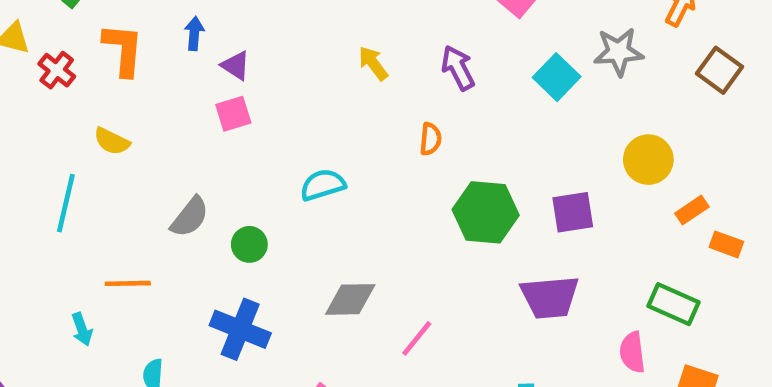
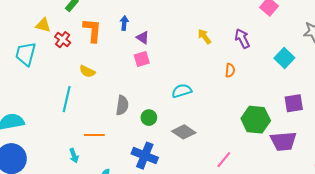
cyan square: (557, 77) -> (284, 58), moved
green hexagon: (486, 212) -> (256, 120), moved
gray semicircle: (190, 217) -> (122, 105), turned -30
gray diamond: (350, 299) -> (184, 132), moved, turned 35

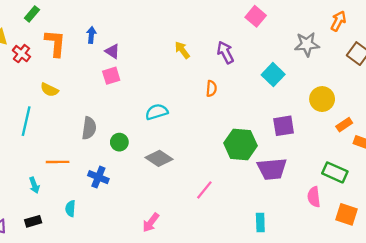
blue cross: (145, 156) -> (98, 177), moved, size x0.7

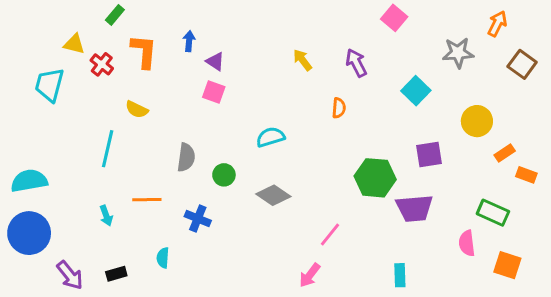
pink square: (111, 76) -> (214, 92), turned 36
cyan arrow: (34, 185) -> (106, 216), moved
pink arrow: (151, 223) -> (310, 275), moved

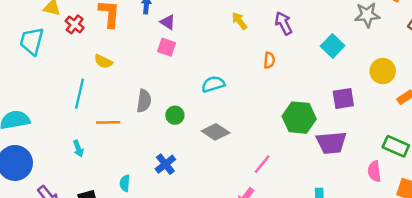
orange line: (147, 200) -> (108, 122), moved
blue cross: (198, 219) -> (165, 164), moved, turned 30

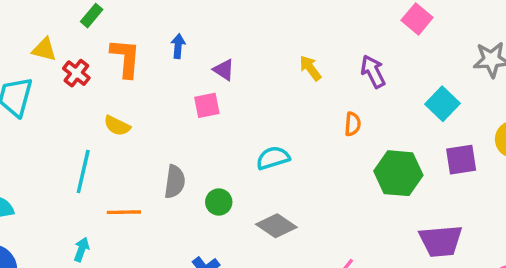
purple triangle: (168, 22) -> (224, 70), moved
pink square: (167, 47) -> (207, 105), turned -30
purple square: (343, 98) -> (461, 160), moved
green hexagon: (299, 118) -> (398, 173), moved
cyan arrow: (78, 149) -> (81, 249), turned -140

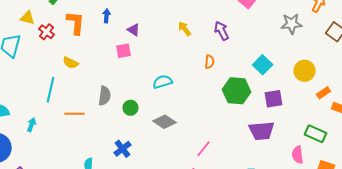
cyan square: (442, 104) -> (263, 65), moved
purple square: (461, 160) -> (274, 99), moved
cyan arrow: (81, 249) -> (32, 125), moved

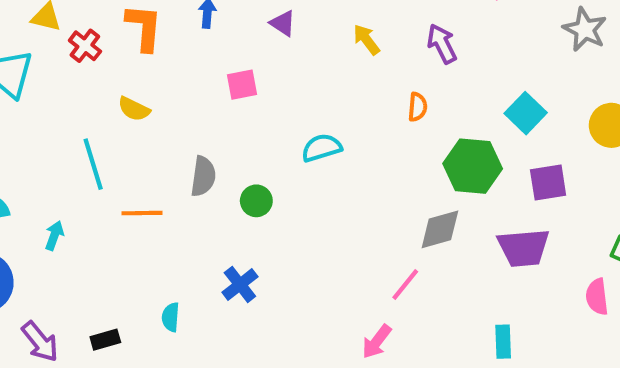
gray star: (292, 24) -> (585, 29), turned 30
purple triangle: (134, 30) -> (283, 23), moved
cyan line: (51, 90) -> (93, 164), turned -30
gray diamond: (165, 122) -> (440, 229), moved, turned -50

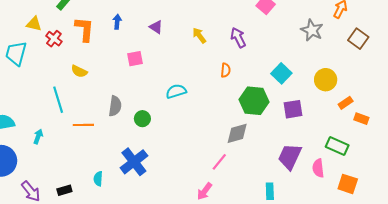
purple trapezoid: (524, 248) -> (290, 157), moved, turned 120
blue cross: (240, 284) -> (134, 162), size x1.5

